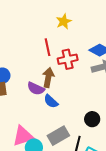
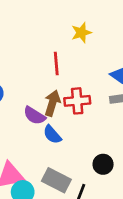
red cross: (68, 59) -> (77, 101), moved
gray rectangle: (58, 136) -> (56, 180), turned 50

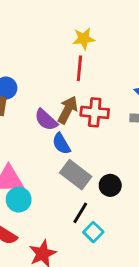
yellow star: (81, 33) -> (84, 39), moved
gray rectangle: (56, 180) -> (76, 175), moved

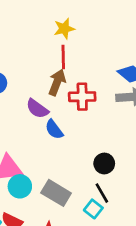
brown arrow: (68, 110) -> (57, 82), moved
gray rectangle: (76, 175) -> (56, 193), moved
black line: (80, 213) -> (102, 193), moved, turned -55

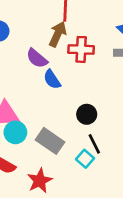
black circle: (104, 163) -> (87, 114), moved

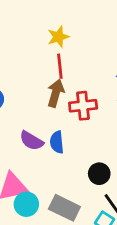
purple semicircle: (37, 58) -> (31, 141), moved
blue semicircle: (52, 79) -> (57, 142), turned 36

